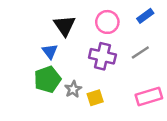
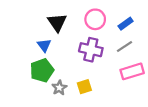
blue rectangle: (145, 16) -> (126, 24), moved
gray star: (73, 89) -> (59, 88), moved
pink rectangle: (149, 97) -> (132, 71), moved

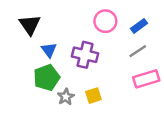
black triangle: (57, 23) -> (30, 25), moved
purple cross: (91, 50) -> (85, 55), moved

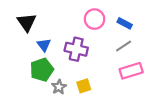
blue rectangle: (139, 26) -> (125, 23), turned 64

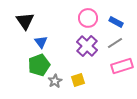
purple cross: (76, 49) -> (87, 46), moved, turned 30

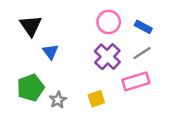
green pentagon: (39, 65) -> (31, 88), moved
pink rectangle: (122, 66) -> (136, 81), moved
gray star: (55, 81) -> (58, 100), moved

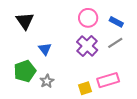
blue triangle: (50, 52) -> (45, 49), moved
pink rectangle: (136, 81) -> (108, 80), moved
yellow square: (96, 99) -> (85, 88), moved

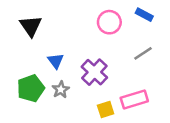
blue rectangle: (116, 22) -> (144, 15), moved
purple cross: (87, 46) -> (94, 72), moved
gray star: (47, 81) -> (61, 90), moved

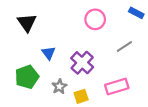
blue rectangle: (144, 15) -> (136, 13), moved
gray star: (61, 90) -> (59, 87), moved
yellow square: (106, 110) -> (81, 96), moved

